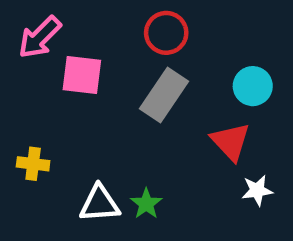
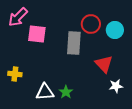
red circle: (166, 33) -> (91, 24), moved
cyan circle: (253, 86) -> (115, 30), moved
gray rectangle: (164, 95) -> (74, 43), turned -30

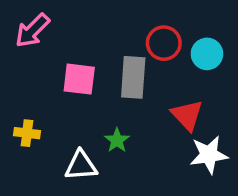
pink square: (37, 34) -> (79, 79), moved
white star: (116, 86) -> (209, 155), size x1.5
green star: (66, 92) -> (117, 140), moved

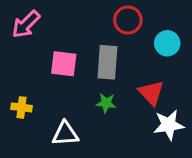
red circle: (164, 43) -> (128, 20), moved
green star: (117, 140) -> (106, 103), moved, turned -30

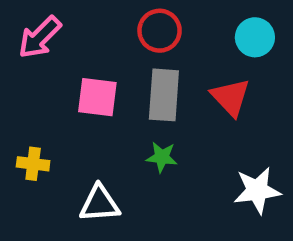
red circle: (128, 20) -> (160, 31), moved
cyan circle: (167, 43) -> (255, 37), moved
red triangle: (151, 93) -> (231, 97), moved

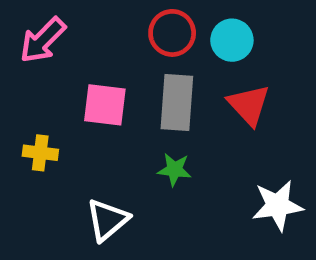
cyan circle: (255, 37) -> (232, 40), moved
yellow cross: (33, 164) -> (40, 153), moved
white triangle: (100, 204) -> (107, 220), turned -36

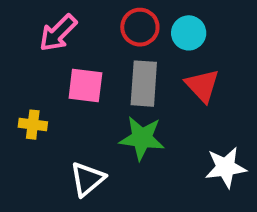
pink arrow: (43, 40) -> (58, 33), moved
green star: (174, 170) -> (142, 138), size x1.6

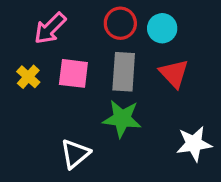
yellow cross: (33, 125) -> (28, 77), moved, turned 35

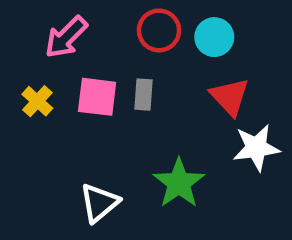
gray rectangle: (124, 72) -> (144, 95), moved, size x0.6
green star: (122, 119) -> (179, 183), moved, turned 30
white star: (194, 144) -> (256, 148), moved

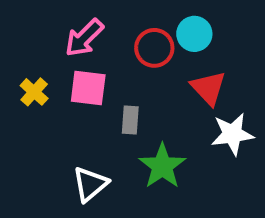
red circle: (159, 30) -> (154, 48), moved
pink arrow: (66, 37) -> (84, 38), moved
gray rectangle: (144, 95) -> (130, 120), moved

